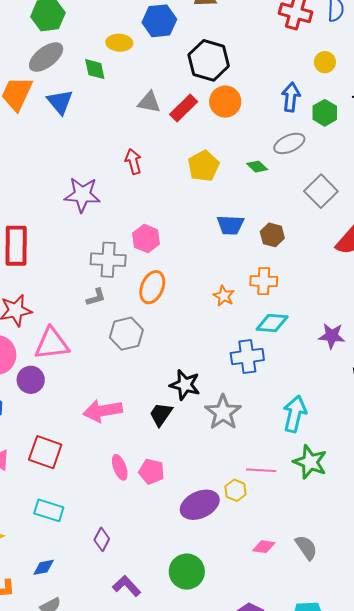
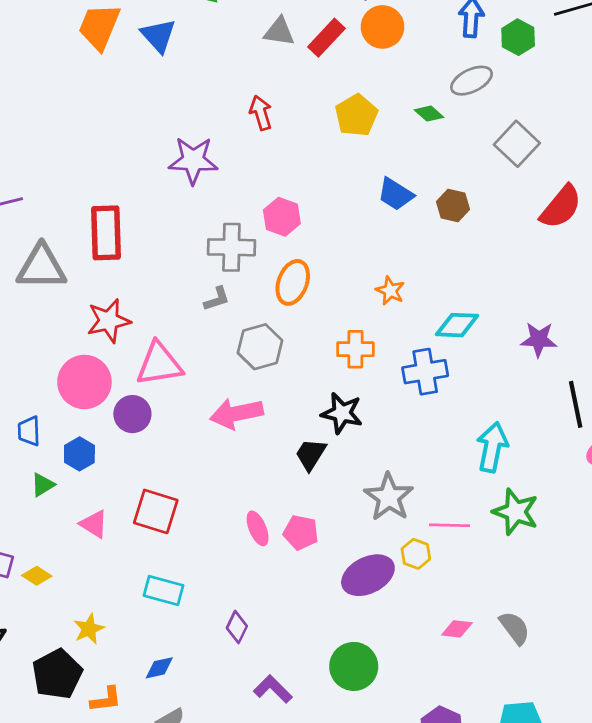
blue trapezoid: (230, 225) -> (396, 194), turned 32
orange cross: (264, 281) -> (355, 349), moved
pink arrow: (103, 411) -> (236, 414), moved
gray star: (223, 412) -> (389, 497), moved

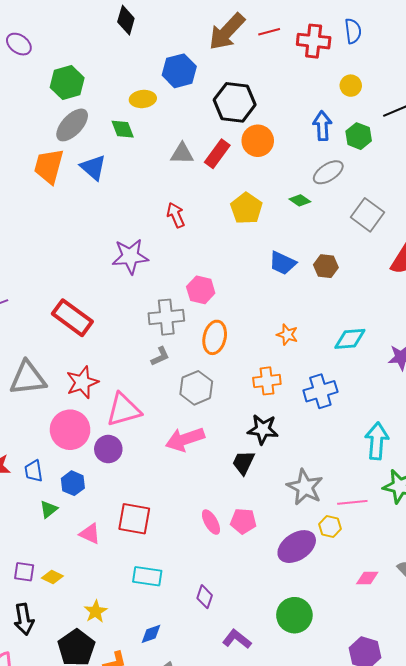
red rectangle: (106, 233) -> (72, 318), turned -45
gray triangle: (42, 267) -> (28, 378), moved
cyan diamond: (457, 325) -> (350, 339), moved

